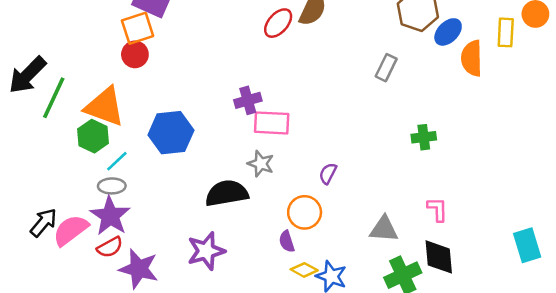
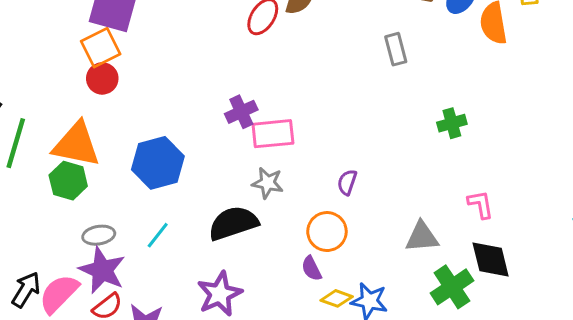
gray rectangle: (386, 68) -> (396, 49), turned -32
cyan line: (117, 161) -> (158, 235), moved

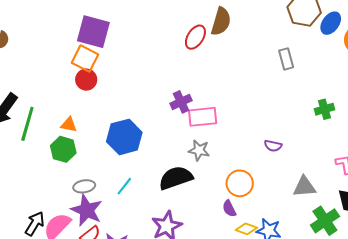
orange square: (101, 48) -> (85, 59), turned -36
orange triangle: (76, 144) -> (69, 125), size x0.5
purple semicircle: (347, 182) -> (273, 146), moved, turned -96

